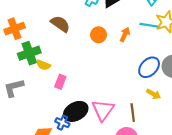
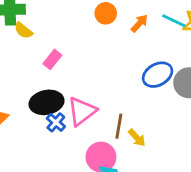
pink rectangle: (60, 82) -> (52, 59), moved
yellow arrow: (154, 94) -> (137, 138), moved
blue cross: (62, 123) -> (56, 122), moved

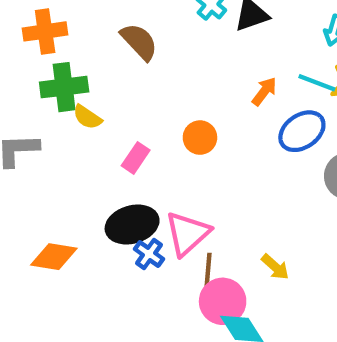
orange circle: (106, 13) -> (200, 138), moved
blue ellipse: (158, 75) -> (302, 131), moved
brown line: (119, 126) -> (208, 272), moved

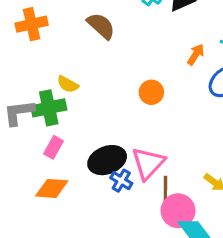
green cross: (64, 87) -> (49, 108), moved
pink rectangle: (136, 158) -> (53, 147), moved

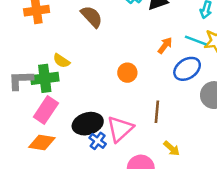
pink rectangle: (53, 147) -> (46, 110), size x1.5
brown line: (165, 190) -> (157, 112), moved

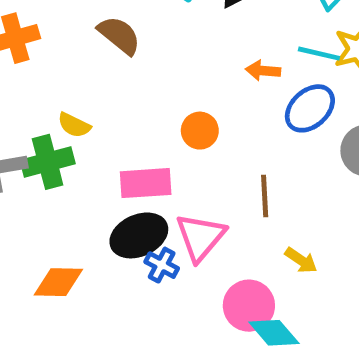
orange arrow: (165, 45) -> (263, 71), turned -114
pink rectangle: (46, 110) -> (146, 183), moved, turned 60

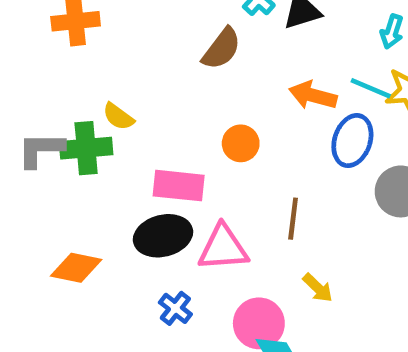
brown semicircle: (119, 35) -> (222, 49), moved, turned 78
orange arrow: (263, 71) -> (313, 95), size x1.4
blue ellipse: (310, 108) -> (352, 141), turned -39
pink triangle: (200, 237) -> (223, 248), turned 36
blue cross: (162, 265) -> (175, 308), moved

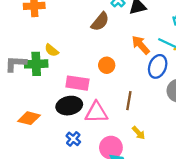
orange arrow: (313, 95) -> (141, 45), turned 30

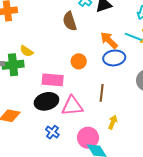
brown semicircle: (100, 22) -> (70, 21), turned 126
blue ellipse: (158, 66) -> (114, 58), moved, turned 65
yellow arrow: (139, 133) -> (113, 122), turned -112

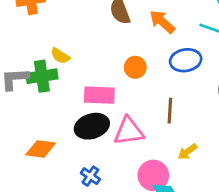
orange arrow: (109, 40) -> (162, 22), moved
yellow arrow: (113, 122) -> (187, 152), turned -144
blue cross: (52, 132) -> (90, 176), moved

